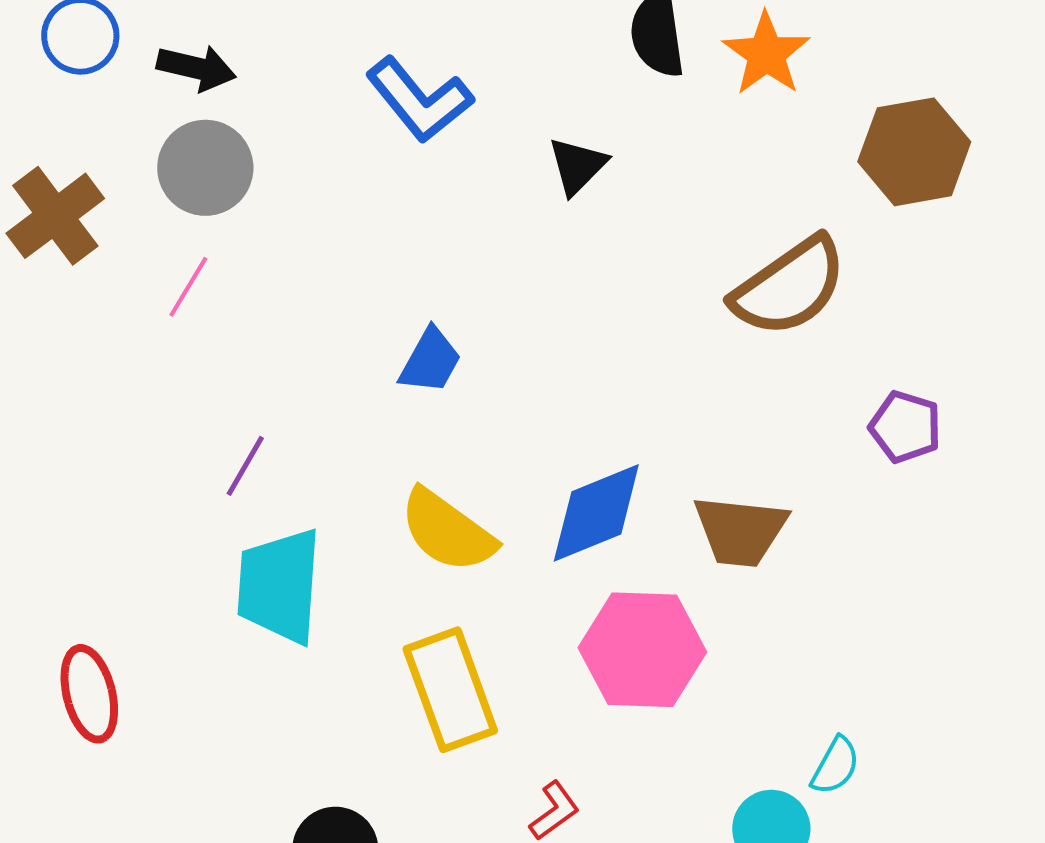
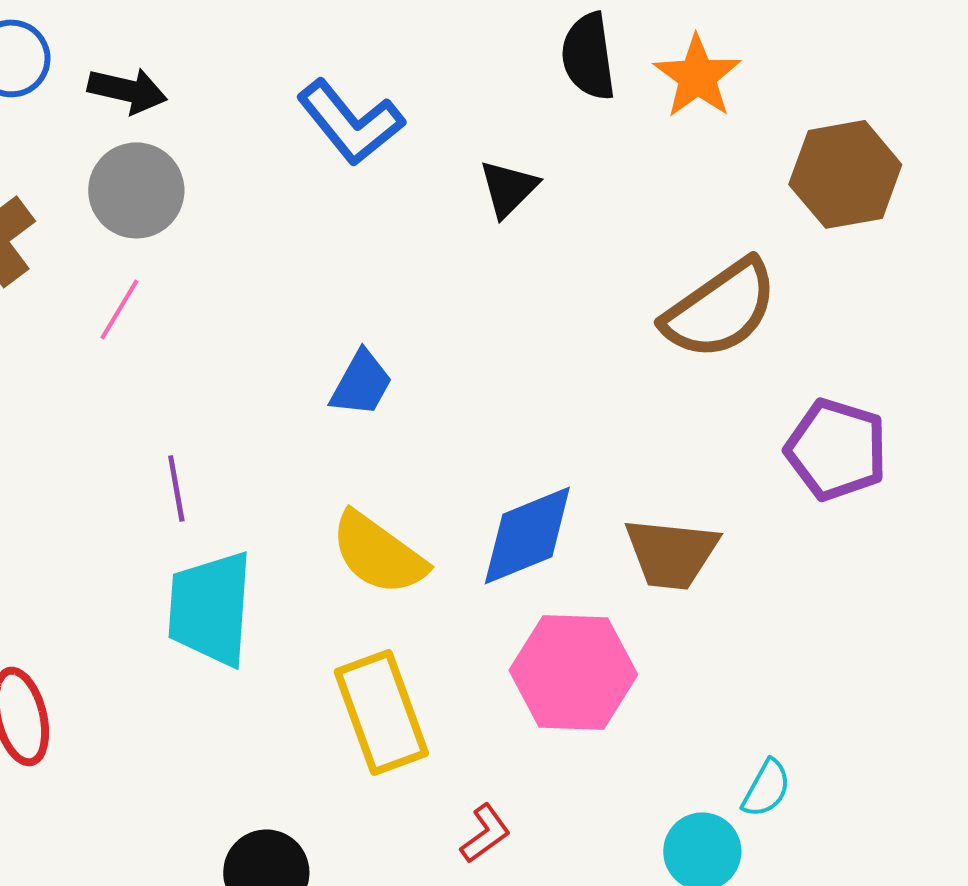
purple pentagon: (905, 427) -> (836, 449), size x1.4
purple line: (245, 466) -> (176, 488), turned -40

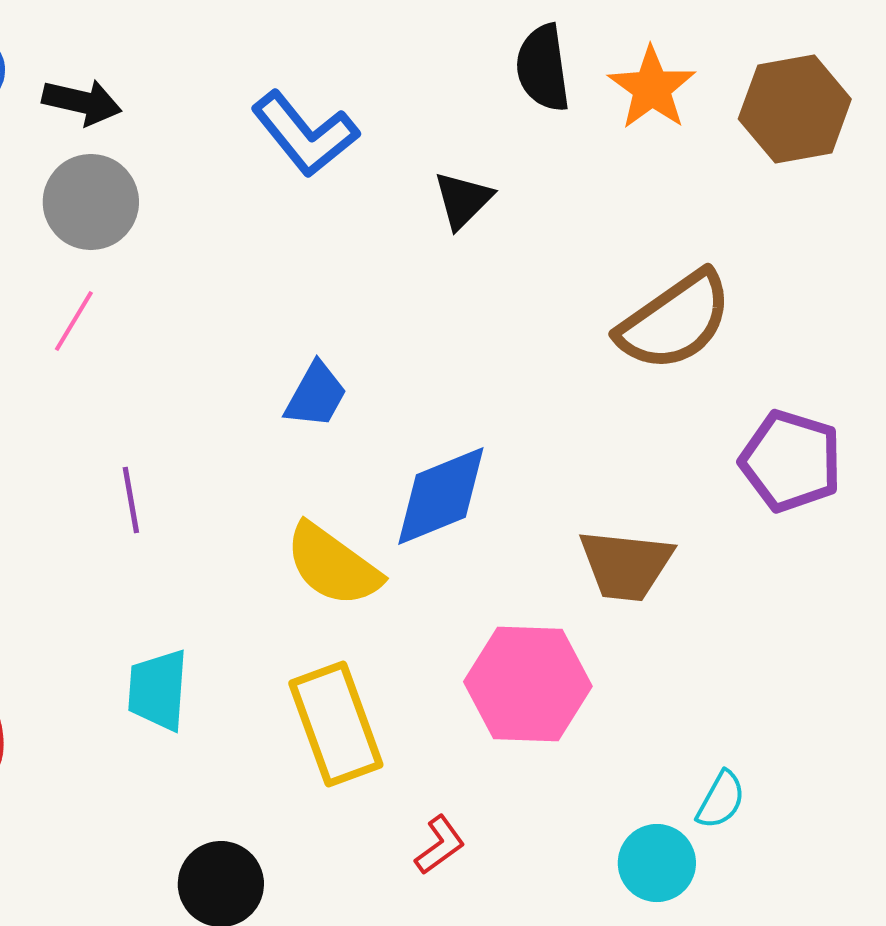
brown hexagon: (845, 174) -> (795, 109), moved
blue diamond: (527, 535) -> (441, 496), moved
cyan trapezoid: (210, 608) -> (158, 690), moved, size x0.7

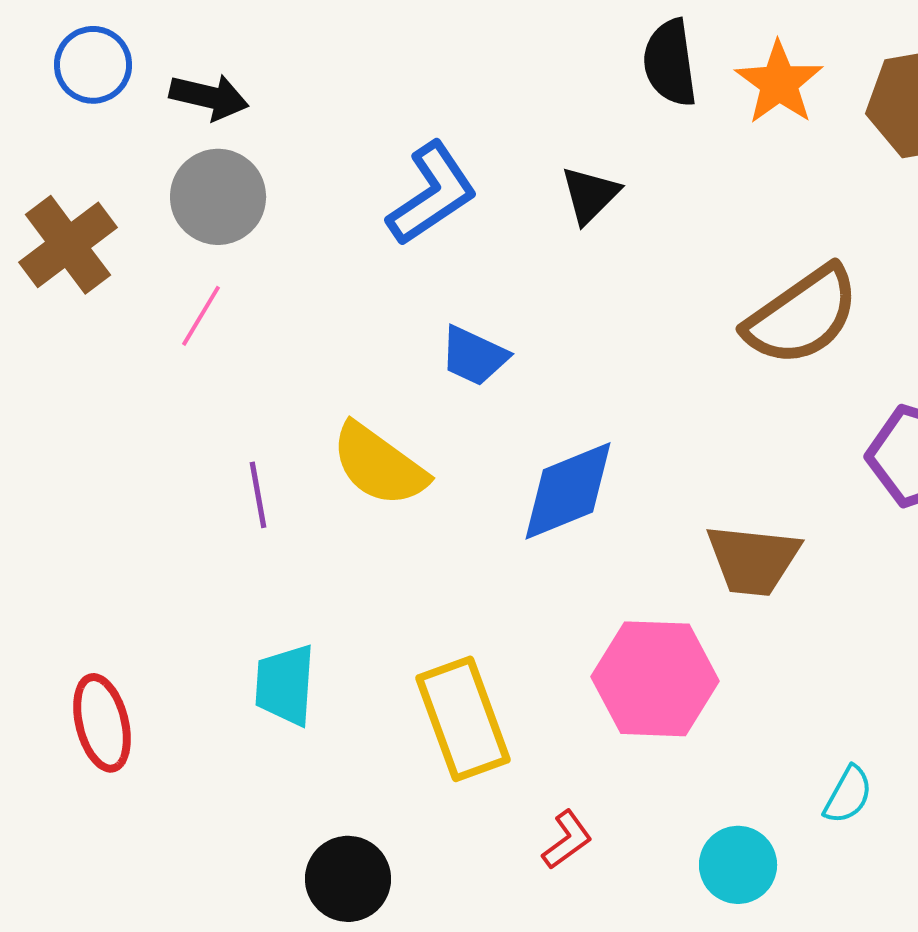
blue L-shape: (305, 134) -> (432, 194), moved, turned -85
blue trapezoid: (316, 395) -> (474, 356), moved, turned 86
yellow semicircle: (333, 565) -> (379, 465), moved
cyan circle: (657, 863) -> (738, 865), moved

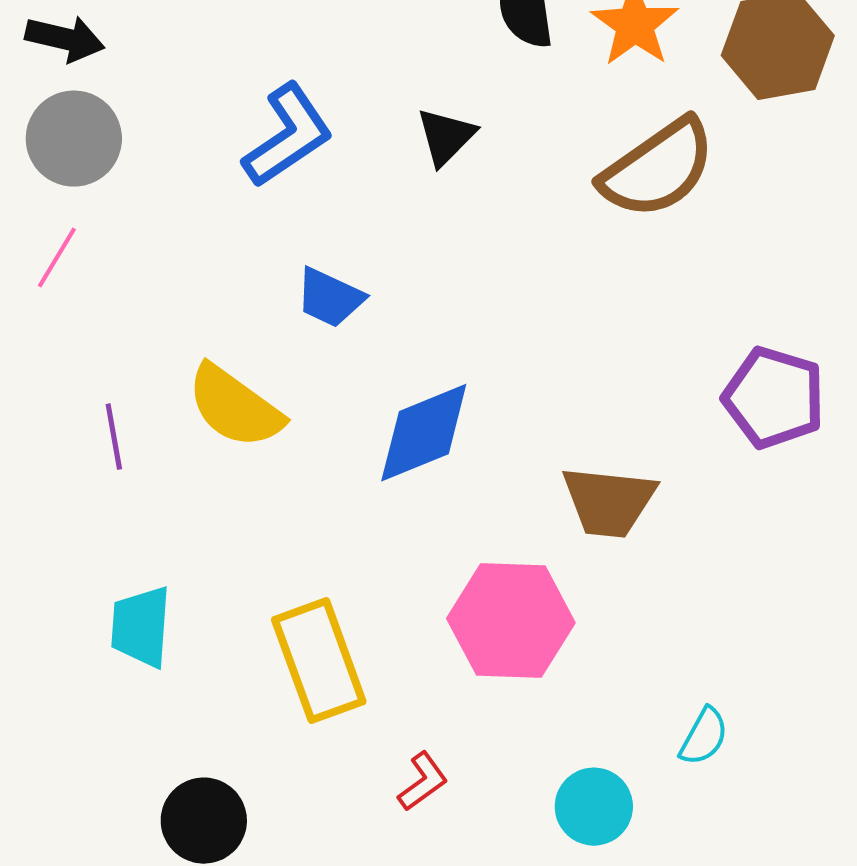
brown semicircle: (802, 316) -> (658, 169), moved

